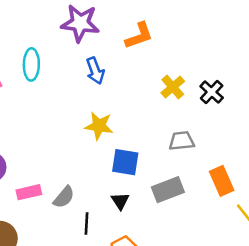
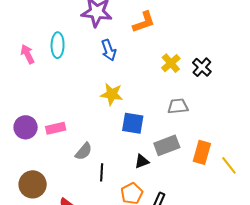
orange rectangle: (222, 181) -> (202, 152), moved, turned 40
pink rectangle: (29, 192) -> (56, 128), moved
black triangle: (120, 201) -> (142, 161), moved, turned 42

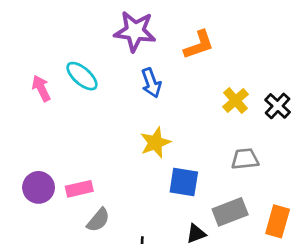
cyan ellipse: (58, 45) -> (82, 76), turned -50
yellow star: (112, 94) -> (155, 143), turned -30
gray semicircle: (84, 151) -> (98, 220), moved

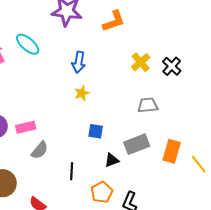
blue arrow: (151, 83) -> (79, 62), moved, turned 30
yellow star: (155, 143) -> (82, 93), size x0.7
blue square: (184, 182) -> (96, 131), moved, size x0.7

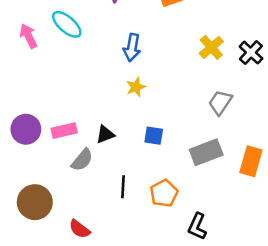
gray trapezoid: (148, 105) -> (220, 102), turned -50
black triangle: (112, 160) -> (105, 134), moved
orange pentagon: (102, 192) -> (164, 193), moved

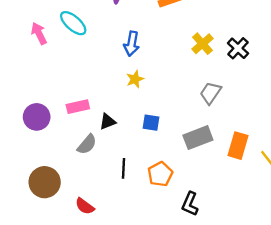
pink rectangle: (64, 131) -> (78, 107), moved

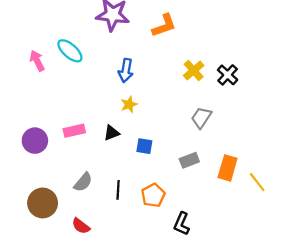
black triangle: (108, 122) -> (112, 133), moved
gray rectangle: (198, 138) -> (189, 160), size x0.7
gray semicircle: (87, 144) -> (83, 182), moved

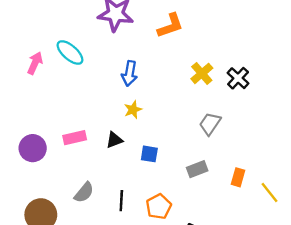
pink arrow: (37, 61) -> (35, 63), turned 50
orange rectangle: (228, 168) -> (238, 177), size x0.7

